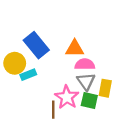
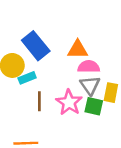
brown line: (53, 110) -> (39, 101), moved

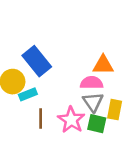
orange triangle: (78, 49) -> (103, 65), moved

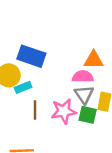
blue rectangle: (37, 61) -> (31, 56), turned -32
pink star: (71, 120) -> (64, 111), turned 30

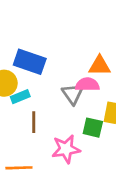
gray triangle: (84, 94) -> (73, 94), moved
pink star: (64, 111) -> (66, 149), moved

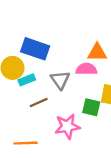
gray triangle: (73, 94) -> (60, 80), moved
brown line: (34, 122) -> (39, 103), turned 66

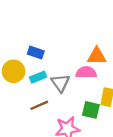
blue rectangle: (35, 49) -> (36, 52), size x0.6
cyan rectangle: (27, 80) -> (38, 77), moved

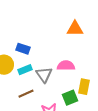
orange triangle: (97, 56) -> (75, 29), moved
green square: (91, 110) -> (70, 98), turned -35

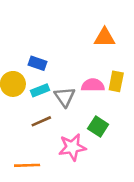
yellow rectangle: (84, 87) -> (116, 81), moved
green square: (70, 98) -> (98, 127), turned -35

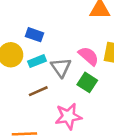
pink semicircle: (93, 85) -> (89, 56), turned 40
green square: (98, 127) -> (87, 82), moved

